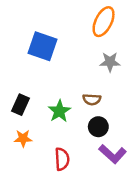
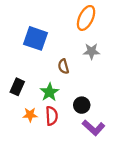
brown semicircle: (92, 99) -> (63, 66), moved, turned 72
orange star: (23, 138) -> (30, 115), moved
red semicircle: (62, 159) -> (52, 116), moved

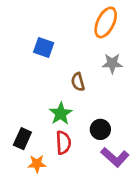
blue square: (35, 38) -> (44, 48), size x0.7
black rectangle: (17, 87) -> (22, 139), moved
orange star: (30, 115) -> (37, 164), moved

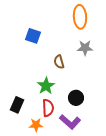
orange ellipse: (106, 22) -> (80, 17), turned -30
purple L-shape: (115, 157) -> (70, 122), moved
orange star: (37, 164) -> (36, 125), moved

